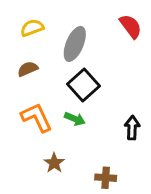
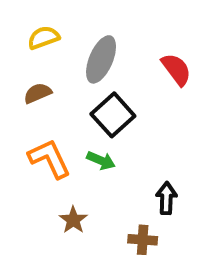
red semicircle: (131, 26) -> (176, 69), moved
black arrow: (132, 128) -> (166, 198), moved

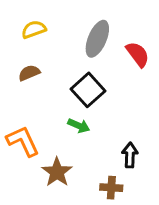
gray ellipse: (101, 59) -> (97, 39), moved
orange L-shape: (49, 159) -> (23, 141), moved
brown star: (73, 220) -> (57, 172), size x1.4

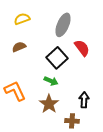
red semicircle: (138, 54) -> (82, 48), moved
brown star: (57, 172) -> (49, 104), moved

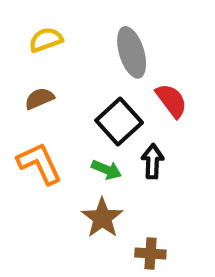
gray ellipse: (63, 25) -> (132, 52), turned -40
orange L-shape: (15, 91) -> (39, 163), moved
black arrow: (84, 100) -> (153, 161), moved

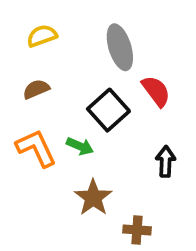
black arrow: (153, 161) -> (166, 161), moved
green arrow: (106, 170) -> (80, 146), moved

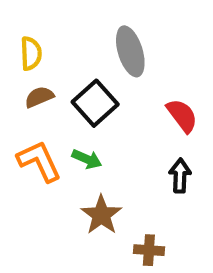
yellow semicircle: (42, 36) -> (31, 53), moved, turned 108
red semicircle: (156, 91) -> (182, 116), moved
black square: (108, 110) -> (95, 103), moved

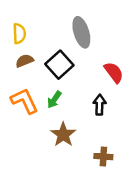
green arrow: (87, 159) -> (54, 100), turned 102
black arrow: (180, 176) -> (100, 105), moved
brown cross: (149, 250) -> (103, 157), moved

